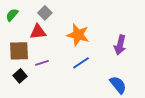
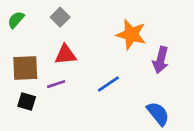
red triangle: (38, 32) -> (65, 55), moved
orange star: (78, 35) -> (131, 34), moved
black square: (20, 76) -> (27, 102), turned -32

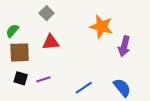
green semicircle: (16, 20) -> (12, 31), moved
purple line: (56, 84) -> (43, 79), moved
blue line: (108, 84) -> (84, 88), moved

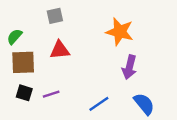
gray square: (47, 13) -> (55, 16), turned 32
purple arrow: (124, 46) -> (129, 67), moved

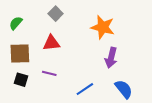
gray square: (55, 16) -> (56, 14), moved, turned -32
green semicircle: (15, 37) -> (16, 23), moved
purple line: (51, 94) -> (49, 73), moved, turned 32

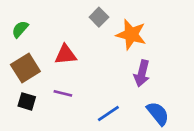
gray square: (56, 14) -> (99, 17), moved
brown square: (20, 53) -> (25, 68), turned -30

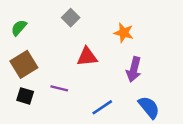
gray square: (99, 17) -> (71, 18), moved
orange star: (131, 35) -> (124, 33), size x0.7
red triangle: (66, 55) -> (87, 57), moved

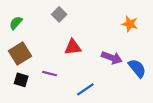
orange star: (124, 33) -> (130, 24), moved
purple arrow: (134, 69) -> (112, 58), turned -84
blue semicircle: (149, 107) -> (137, 68), moved

